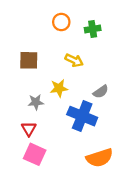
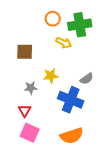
green cross: (93, 29) -> (80, 25), size x1.6
yellow arrow: (74, 60) -> (64, 43), moved
orange semicircle: (100, 158) -> (72, 136), moved

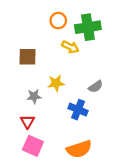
blue cross: (71, 100) -> (78, 110), size x0.7

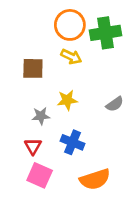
orange circle: (58, 21) -> (70, 25), size x1.5
yellow arrow: (70, 47) -> (71, 57), moved
blue cross: (78, 110) -> (73, 142), moved

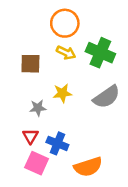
green cross: (105, 33) -> (100, 53), moved, turned 32
gray semicircle: (115, 104) -> (107, 97), size x1.6
blue cross: (73, 142) -> (57, 143), moved

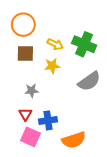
orange circle: (65, 23) -> (23, 25), moved
yellow star: (62, 93) -> (52, 66), moved
blue cross: (57, 143) -> (48, 120), turned -30

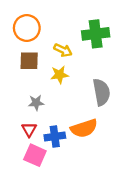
green cross: (84, 44) -> (96, 34), moved, turned -30
gray semicircle: (89, 81) -> (101, 92), turned -65
orange semicircle: (74, 140) -> (84, 128), moved

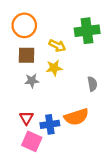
gray semicircle: (101, 92) -> (92, 84), size x0.6
gray star: (36, 103) -> (32, 81), moved

